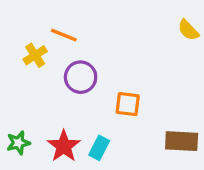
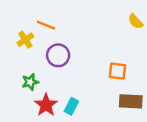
orange square: (128, 104) -> (117, 71), moved
green star: (18, 143) -> (30, 82), moved

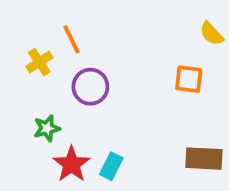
orange line: (46, 25) -> (71, 39), turned 42
orange square: (117, 71) -> (189, 79), moved

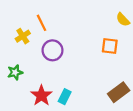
green star: (47, 128) -> (15, 72), moved
brown rectangle: (204, 159) -> (119, 92), turned -40

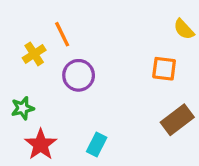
brown rectangle: (119, 92) -> (177, 120), moved
red star: (41, 95) -> (41, 144), moved

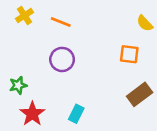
orange line: (62, 34) -> (61, 22), moved, turned -42
yellow cross: (34, 54) -> (25, 16), moved

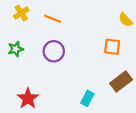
green star: (18, 85) -> (16, 49), moved
cyan rectangle: (76, 114) -> (87, 98), moved

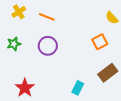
orange square: (112, 47) -> (100, 42), turned -35

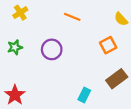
orange line: (47, 17) -> (72, 17), moved
red star: (25, 88) -> (15, 95), moved

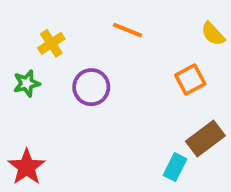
yellow cross: (20, 13) -> (51, 43), moved
cyan rectangle: (84, 95) -> (175, 167), moved

